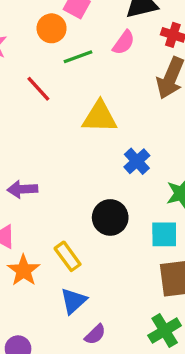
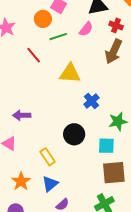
orange star: (24, 270) -> (21, 181), moved

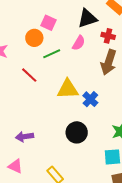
blue cross: (91, 101) -> (90, 99), moved
black circle: (74, 134) -> (77, 132), moved

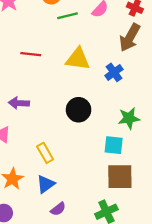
red line: (29, 75) -> (31, 54), moved, turned -48
blue cross: (90, 99) -> (114, 72), moved

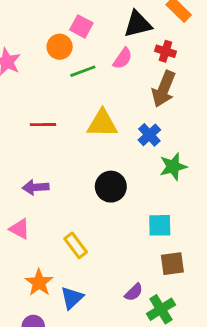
green star: (129, 118) -> (173, 167), moved
brown square: (120, 177) -> (172, 264), size x0.7
blue triangle: (46, 184) -> (72, 298), moved
purple semicircle: (58, 209) -> (134, 292), moved

